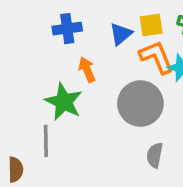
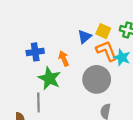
yellow square: (151, 25) -> (103, 31), turned 32
blue cross: (67, 29) -> (35, 52), moved

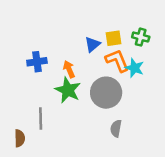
yellow square: (103, 31) -> (113, 38), turned -32
green star: (49, 78) -> (68, 90), moved

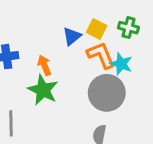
yellow square: (113, 38) -> (97, 29), turned 35
gray circle: (106, 93) -> (107, 93), moved

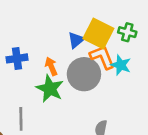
yellow square: (97, 29) -> (98, 34), size x1.6
gray circle: (107, 93) -> (84, 74), moved

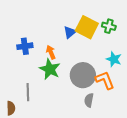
orange L-shape: (102, 57) -> (105, 80), moved
cyan star: (121, 65) -> (114, 59), moved
gray circle: (84, 74) -> (83, 75), moved

